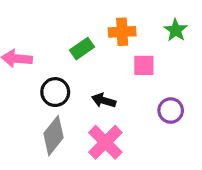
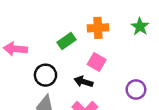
pink square: (144, 65) -> (97, 62), moved, turned 30

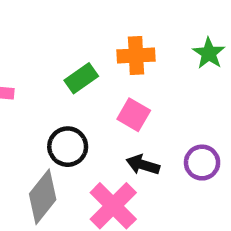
black circle: (45, 75) -> (68, 147), moved
black arrow: (84, 82) -> (143, 165), moved

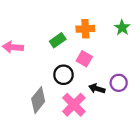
black circle: (68, 147) -> (63, 75), moved
black arrow: (143, 165) -> (97, 89), moved

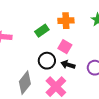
black arrow: (97, 89) -> (68, 65), moved

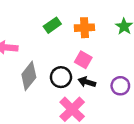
green rectangle: (42, 31) -> (52, 25), moved
gray diamond: (25, 83) -> (29, 76), moved

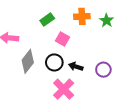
orange cross: (84, 28) -> (82, 16), moved
pink square: (83, 60) -> (63, 39), moved

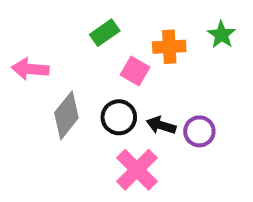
orange cross: (82, 16) -> (169, 47), moved
purple circle: (103, 70) -> (199, 131), moved

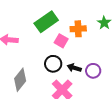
green rectangle: (105, 33) -> (46, 22), size x1.6
gray diamond: (66, 115) -> (20, 80), moved

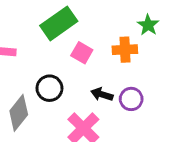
orange cross: (78, 29) -> (125, 50), moved
black circle: (53, 64) -> (49, 88), moved

